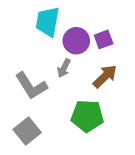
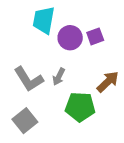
gray arrow: (64, 68) -> (59, 77), moved
brown arrow: (105, 76) -> (108, 82), moved

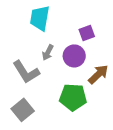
purple circle: (70, 38) -> (74, 56), moved
gray arrow: (59, 77) -> (48, 53), moved

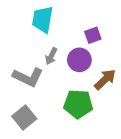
gray L-shape: (26, 72) -> (28, 77), turned -32

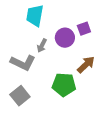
purple square: (93, 35) -> (84, 29), moved
purple circle: (79, 60) -> (65, 38), moved

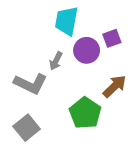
cyan trapezoid: (35, 16) -> (67, 21), moved
green pentagon: (64, 85) -> (85, 113), turned 30

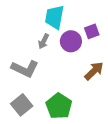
gray arrow: (56, 61) -> (43, 41), moved
green pentagon: (85, 113) -> (59, 106), moved

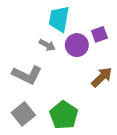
gray arrow: (43, 41) -> (47, 45), turned -88

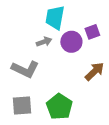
gray arrow: (47, 45) -> (44, 42), turned -48
gray square: (23, 114) -> (22, 106), turned 35

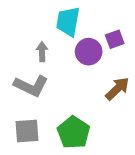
gray arrow: (44, 42) -> (42, 52), moved, turned -72

